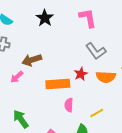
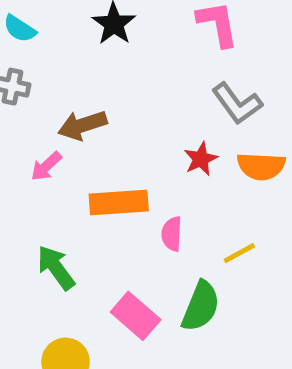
orange rectangle: (58, 84) -> (119, 202), moved

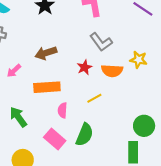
brown arrow: (82, 125) -> (46, 53), moved
pink semicircle: (172, 234) -> (62, 110), moved
yellow line: (239, 253) -> (94, 98), moved

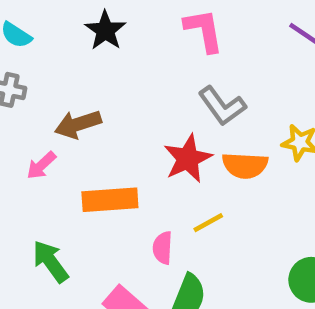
brown arrow: (46, 53) -> (78, 124), moved
red star: (84, 67) -> (188, 159), size x1.5
pink semicircle: (62, 110) -> (163, 248), moved

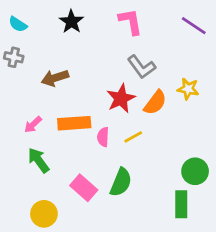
pink arrow: (41, 165) -> (33, 125), moved
orange semicircle: (245, 165) -> (155, 103), turned -56
pink semicircle: (163, 248) -> (103, 137), moved

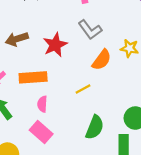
red star: (121, 98) -> (55, 45), moved
pink semicircle: (103, 137) -> (42, 104), moved
green semicircle: (121, 182) -> (95, 127), moved

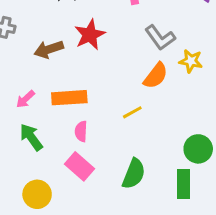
gray L-shape: (90, 30) -> (160, 38), moved
red star: (55, 45) -> (90, 35), moved
green semicircle: (95, 127) -> (134, 174), moved

